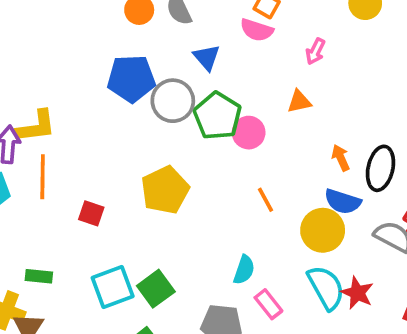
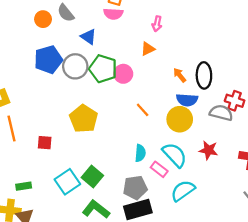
pink arrow: (315, 51) -> (157, 24), moved
cyan semicircle: (326, 288) -> (175, 155), moved

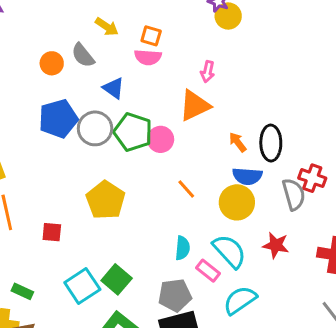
orange triangle: (148, 49) -> (195, 106), size x1.6
gray semicircle: (221, 113) -> (294, 194), turned 60
green rectangle: (24, 186) -> (22, 291), turned 32

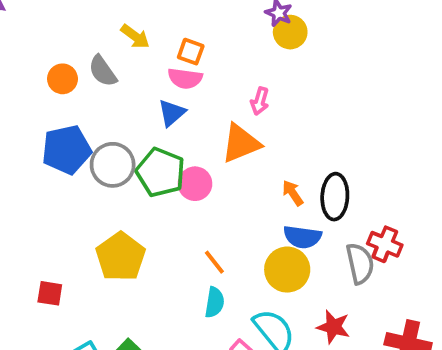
blue triangle: (114, 88) -> (172, 113), moved, turned 40
orange line: (186, 189) -> (214, 262), moved
cyan semicircle: (182, 248) -> (215, 302), moved

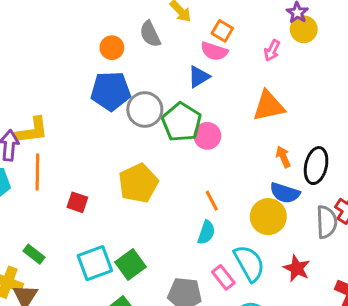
orange circle: (62, 79) -> (112, 48), moved
pink arrow: (260, 101) -> (272, 50), moved
orange triangle: (241, 143) -> (269, 106), moved

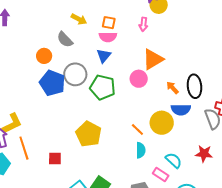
blue pentagon: (111, 91) -> (52, 83), turned -30
gray circle: (145, 109) -> (75, 74), moved
pink circle: (207, 136) -> (139, 79), moved
yellow circle: (268, 217) -> (162, 123), moved
cyan semicircle: (249, 263) -> (174, 160), size x0.7

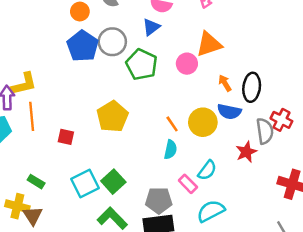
red star: (204, 154) -> (246, 152), moved, turned 30
cyan semicircle: (174, 160) -> (207, 170), turned 72

